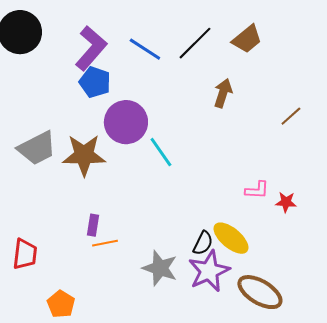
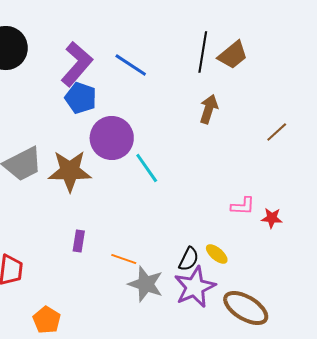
black line: (195, 43) -> (203, 52), moved, turned -36
yellow ellipse: (231, 238) -> (217, 254), size x0.6
orange line: (105, 243) -> (124, 259), moved, turned 30

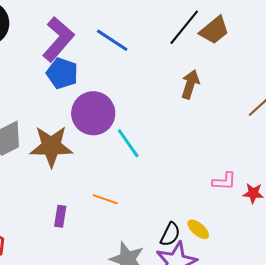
black line: (203, 52) -> (184, 27), turned 30
orange line: (124, 259) -> (105, 199), moved

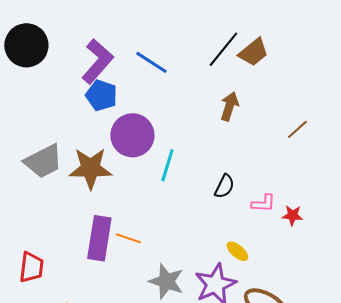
cyan line: (128, 143) -> (167, 165), turned 52
orange line: (105, 199) -> (128, 238), moved
purple rectangle: (60, 216) -> (99, 238), size x2.0
black semicircle: (170, 234) -> (224, 186), moved

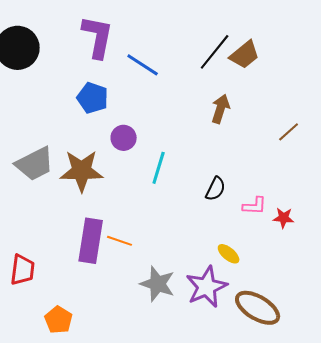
purple L-shape: (97, 61) -> (98, 37), moved, turned -30
purple circle: (132, 135) -> (124, 138), size x0.6

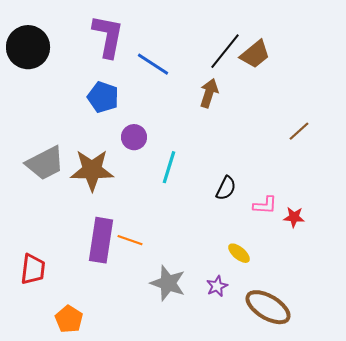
brown arrow: (221, 109) -> (209, 93), moved
purple star: (207, 287) -> (217, 286), size x0.5

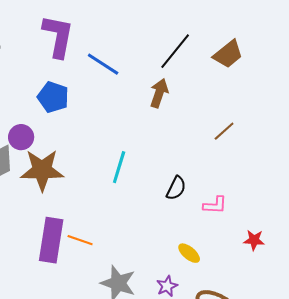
brown trapezoid: (255, 54) -> (228, 54), moved
brown line: (299, 131) -> (224, 131), moved
purple circle: (134, 137) -> (21, 137), moved
red star: (294, 217) -> (254, 240), moved

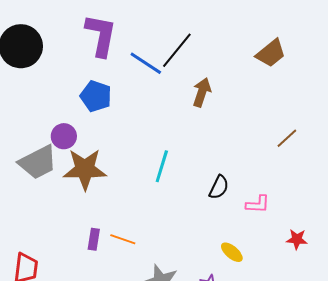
black line: (175, 51) -> (177, 50), moved
brown line: (224, 131) -> (287, 138), moved
purple rectangle: (51, 240) -> (94, 239), size x0.5

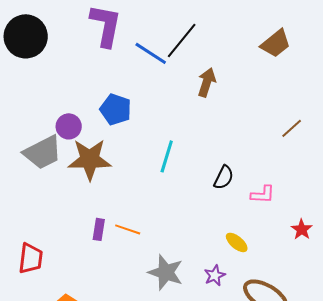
blue pentagon: (96, 96) -> (116, 109), moved
red star: (297, 239) -> (302, 229), turned 30

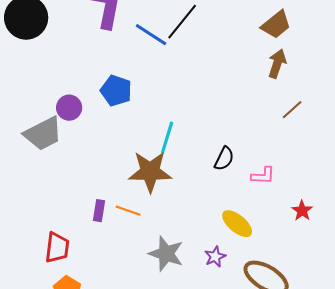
brown arrow: (207, 82) -> (277, 64), moved
brown star: (90, 159) -> (150, 172), moved
yellow ellipse: (237, 242) -> (237, 224), size x1.4
red trapezoid: (31, 258) -> (57, 248), moved

